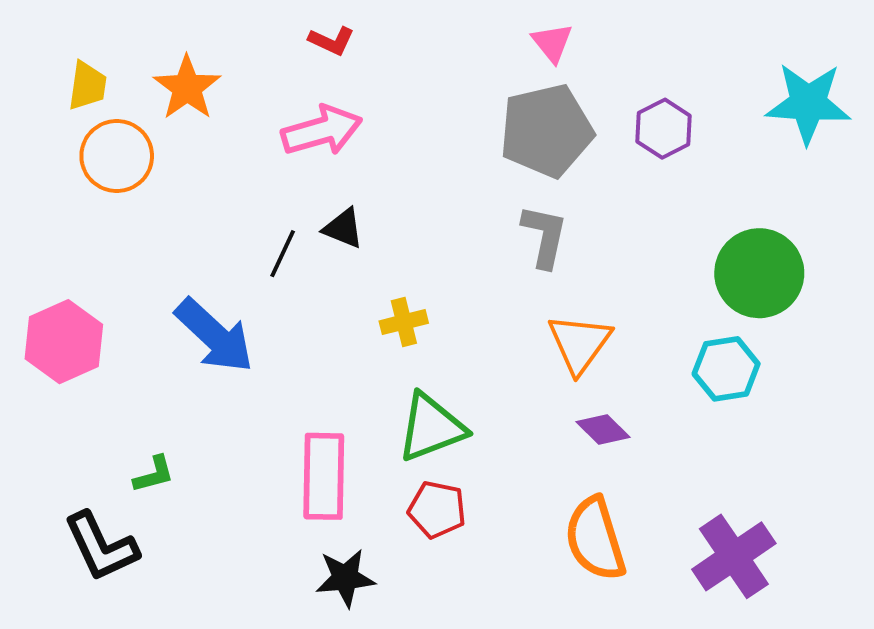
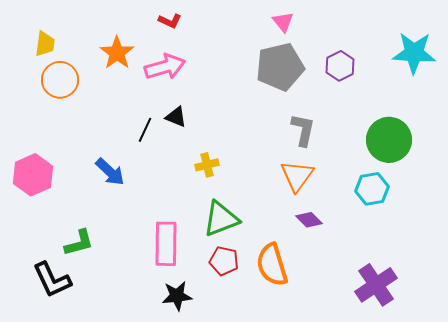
orange star: (187, 88) -> (117, 53), moved
gray L-shape: (544, 236) -> (303, 130), moved
blue arrow: (214, 336) -> (110, 172), size x0.7
green L-shape: (154, 474) -> (79, 243), size x1.4
orange semicircle: (595, 539) -> (272, 265), moved

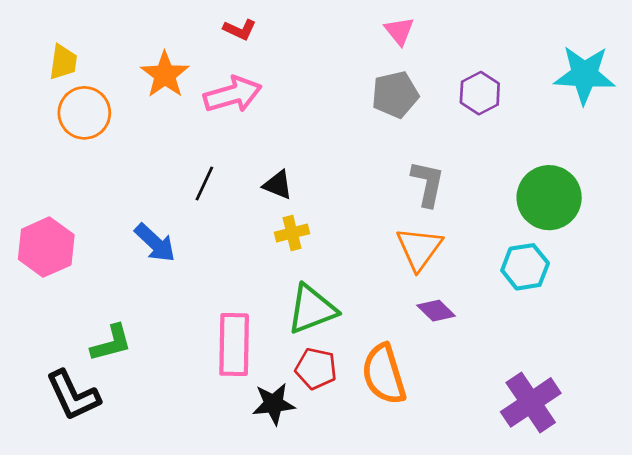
gray pentagon: (280, 67) -> (395, 95), size x0.7
black triangle: (176, 117) -> (278, 185), moved
black star: (177, 296) -> (274, 404), moved

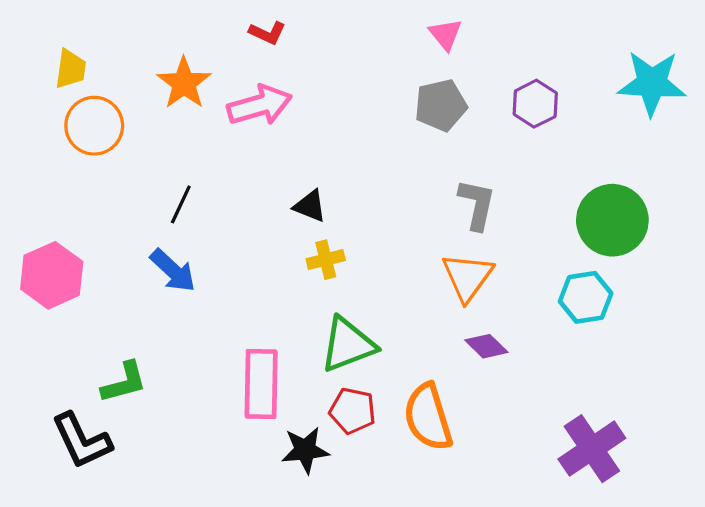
black line: (204, 183) -> (181, 204), moved

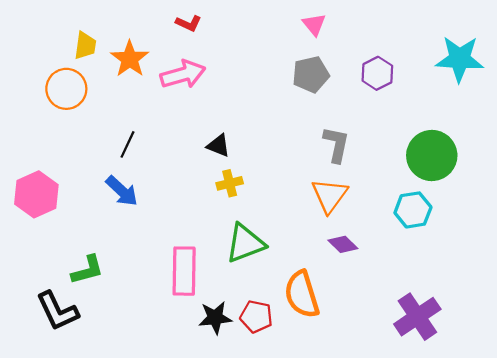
yellow trapezoid: (71, 69) -> (85, 46), moved
red pentagon: (352, 411) -> (256, 317), moved

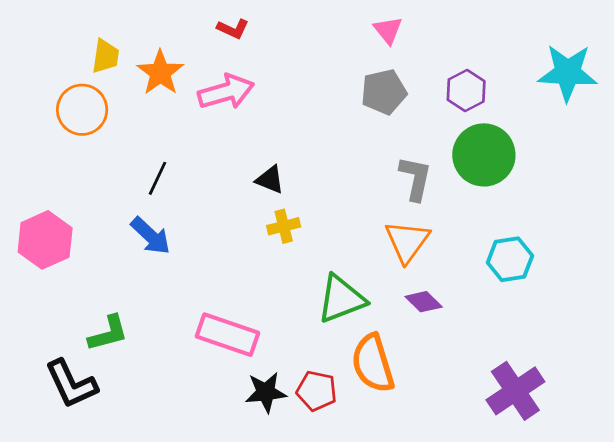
green circle: (432, 156) -> (484, 155), moved
green triangle: (245, 243) -> (341, 299), moved
pink rectangle: (184, 271) -> (227, 335), turned -72

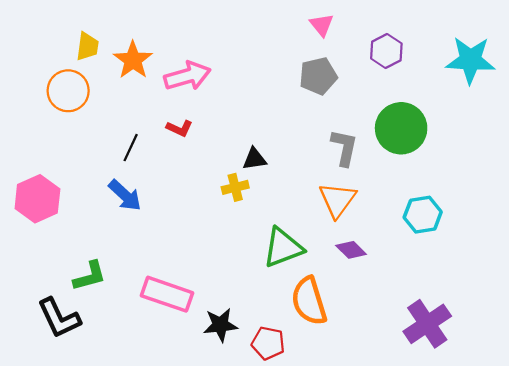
red L-shape: (233, 29) -> (179, 128), moved
purple hexagon: (466, 91) -> (386, 51), moved
black triangle: (270, 180) -> (254, 159), moved, turned -30
pink rectangle: (227, 335) -> (167, 294), moved
red pentagon: (317, 391) -> (268, 343), moved

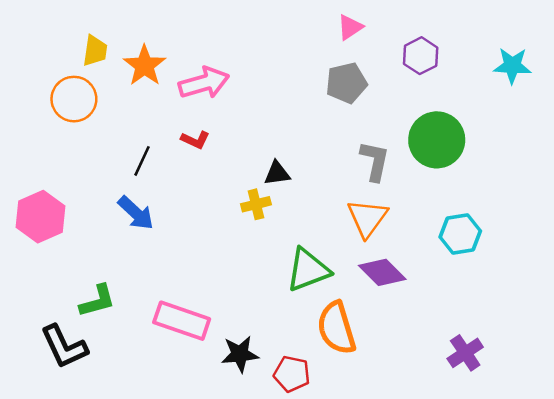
pink triangle: (322, 25) -> (350, 27), turned 35
cyan star: (470, 60) -> (512, 66), size x0.7
purple diamond: (351, 250) -> (382, 272), size x1.4
purple cross: (427, 324) -> (465, 353), size x0.7

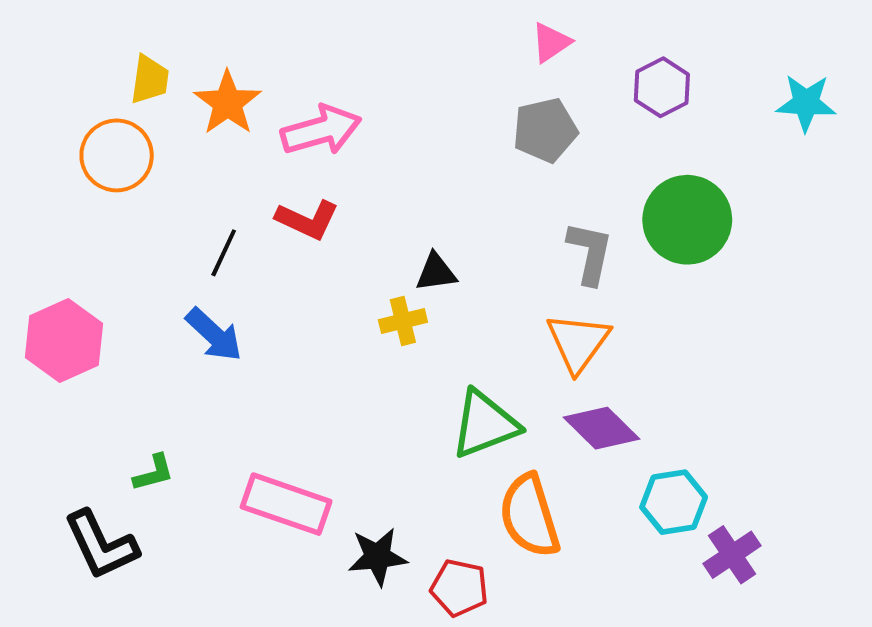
red L-shape: (195, 140) -> (307, 220), size x1.4
cyan hexagon: (460, 234) -> (674, 502), moved
green L-shape: (97, 301) -> (154, 473), size x0.7

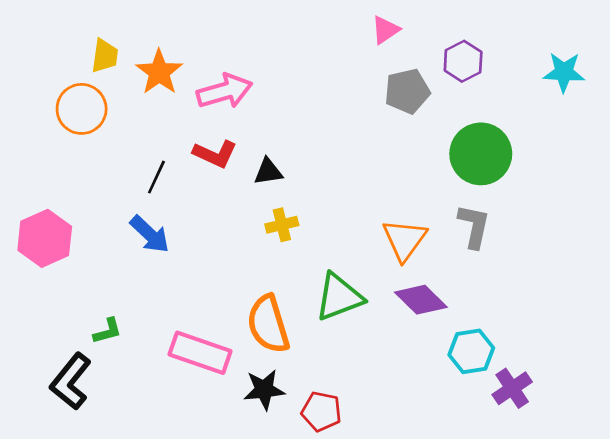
gray pentagon: (545, 130) -> (407, 91), moved
gray L-shape: (590, 253) -> (474, 226), moved
black triangle: (436, 272) -> (268, 172), moved
orange semicircle: (529, 516) -> (268, 324), moved
black L-shape: (101, 545) -> (71, 381), turned 64

